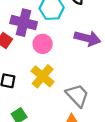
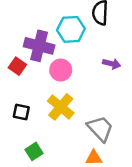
purple arrow: (87, 38) -> (112, 64), size x0.6

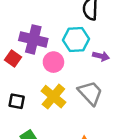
cyan hexagon: (71, 29) -> (76, 39), moved
gray trapezoid: (100, 129) -> (90, 93), moved

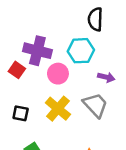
purple arrow: (101, 56) -> (106, 77), moved

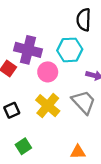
black square: (21, 113) -> (12, 110), turned -35

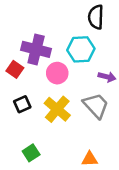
black square: (12, 110) -> (22, 104), moved

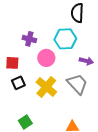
purple cross: (36, 49) -> (29, 39), size x0.6
red square: (15, 69) -> (12, 63), moved, turned -32

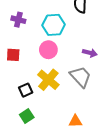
purple cross: (29, 39) -> (18, 20), moved
cyan hexagon: (65, 39) -> (54, 25), moved
black square: (18, 83) -> (26, 90), moved

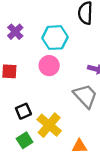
purple cross: (18, 20) -> (15, 32), turned 32
yellow cross: (48, 80) -> (49, 125), moved

